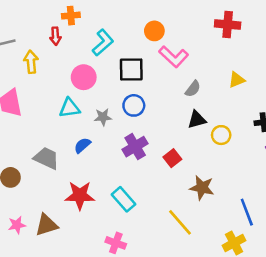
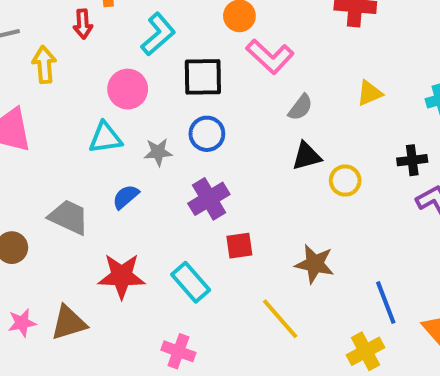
red square: (172, 158) -> (239, 246), moved, turned 30

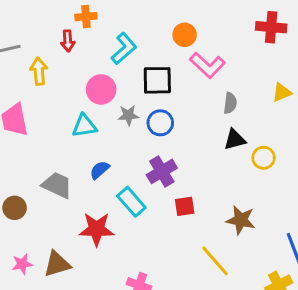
gray semicircle: (300, 107) -> (230, 103), turned -30
gray star: (158, 152) -> (128, 115), moved
cyan rectangle: (191, 282) -> (131, 202), moved

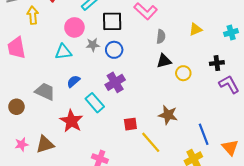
red square: (185, 206) -> (130, 124), moved
red star: (97, 229) -> (71, 121), turned 30

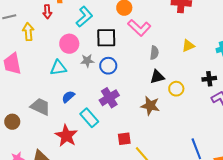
brown star: (168, 115) -> (150, 106), moved

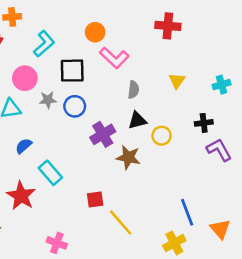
yellow triangle: (188, 46) -> (177, 81), turned -32
purple cross: (109, 98) -> (103, 134), moved

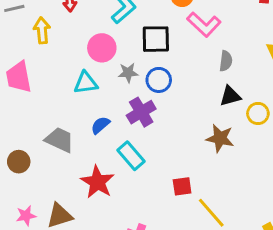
purple cross: (103, 134) -> (141, 112), moved

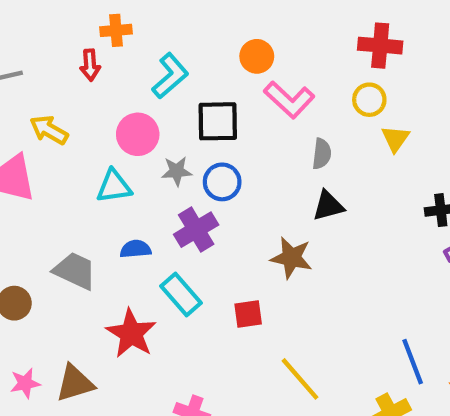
yellow arrow: (42, 30) -> (49, 130), moved, turned -55
yellow circle: (258, 113) -> (369, 100), moved
blue semicircle: (100, 125) -> (136, 249), turned 36
brown star: (220, 138) -> (291, 258), moved
red square: (182, 186) -> (248, 314), moved

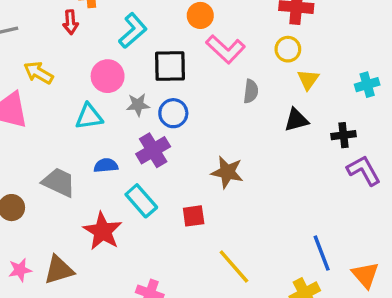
black triangle: (328, 206) -> (296, 120), moved

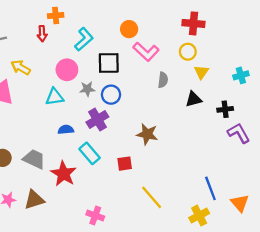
gray trapezoid: (59, 182) -> (34, 159), moved

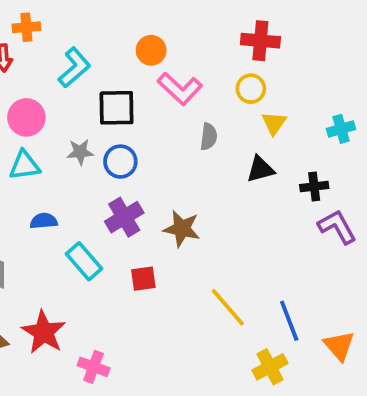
pink circle: (67, 70) -> (26, 117), moved
purple cross: (97, 119) -> (124, 217), moved
red star: (64, 174) -> (44, 332), moved
yellow line: (152, 197) -> (228, 307), moved

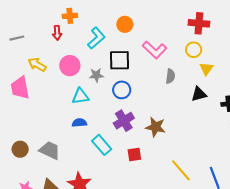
orange circle: (151, 50) -> (125, 24), moved
gray star: (80, 152) -> (96, 75), moved
cyan triangle: (24, 165) -> (80, 96), moved

